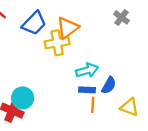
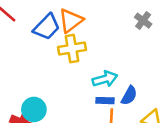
orange triangle: (67, 28) -> (71, 21), moved

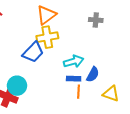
gray cross: (143, 21) -> (96, 20), moved, turned -32
blue trapezoid: (47, 27) -> (33, 52), moved

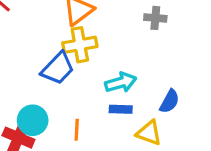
blue semicircle: (93, 74) -> (169, 101), moved
orange line: (79, 92) -> (77, 130), moved
yellow triangle: (111, 94) -> (149, 133), moved

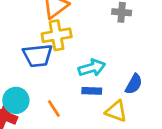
blue trapezoid: (58, 68) -> (38, 56), turned 40
orange line: (77, 130) -> (54, 108), turned -36

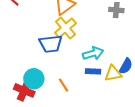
yellow cross: (57, 35) -> (66, 28), turned -30
yellow triangle: (116, 111) -> (113, 73), moved, turned -30

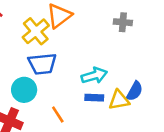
yellow cross: (66, 28) -> (36, 31), moved
cyan circle: (34, 79) -> (24, 90), moved

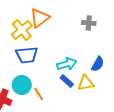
cyan circle: (24, 90) -> (22, 85), moved
blue semicircle: (135, 91) -> (98, 64), moved
blue rectangle: (94, 98) -> (67, 81), turned 40

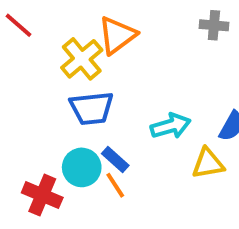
gray cross: (89, 23) -> (214, 25), moved
blue rectangle: (67, 81) -> (115, 160), moved

